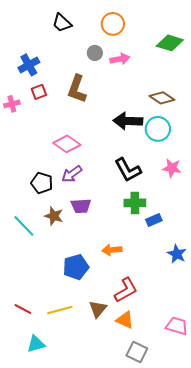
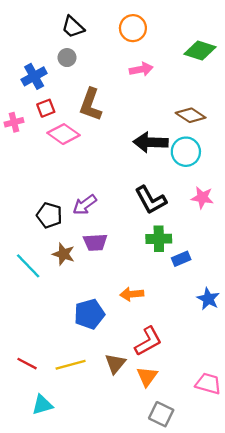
gray circle: (95, 53) -> (67, 58), moved
pink diamond: (67, 144) -> (63, 134), moved
orange triangle: (125, 320) -> (147, 376), turned 42

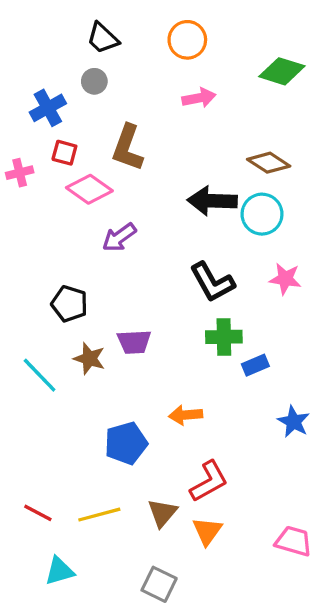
red square: (46, 108) -> (64, 153), turned 36
purple arrow: (85, 205) -> (119, 237), moved
gray square: (161, 414) -> (159, 584), moved

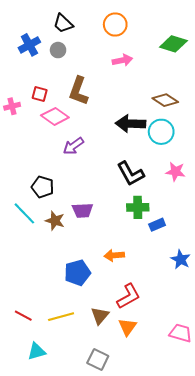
blue cross: (48, 108) -> (29, 45), moved
cyan line: (40, 375) -> (24, 213), moved

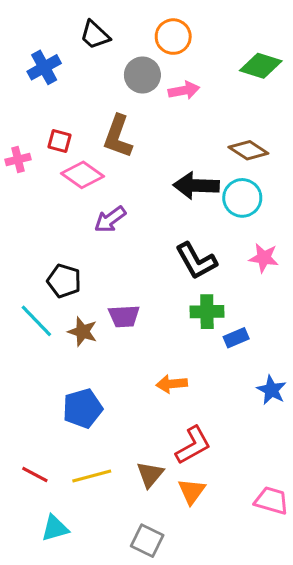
gray circle: (58, 50) -> (142, 75), moved, size x1.5
blue pentagon: (77, 273) -> (83, 408), moved

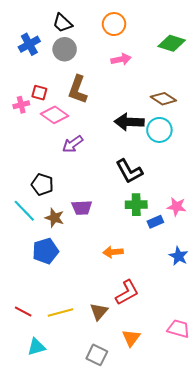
gray circle: (142, 75) -> (65, 49), moved
pink cross: (18, 159) -> (21, 105), moved
pink star: (264, 258) -> (177, 207), moved
blue pentagon: (83, 408) -> (45, 251), moved
orange triangle: (192, 491) -> (131, 338), moved

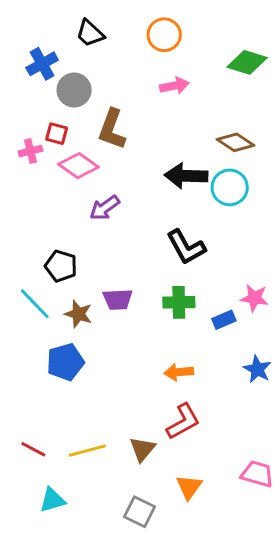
gray circle: (65, 49) -> (74, 90), moved
green cross: (136, 205) -> (179, 302), moved
orange arrow: (113, 252) -> (179, 372), moved

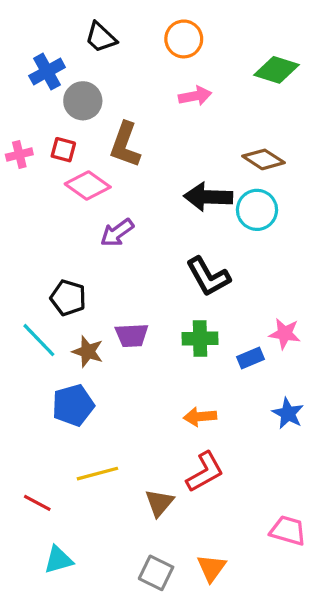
pink cross: (30, 151) -> (19, 155), moved
yellow line: (87, 451) -> (97, 474), moved
orange triangle: (189, 487) -> (211, 568), moved

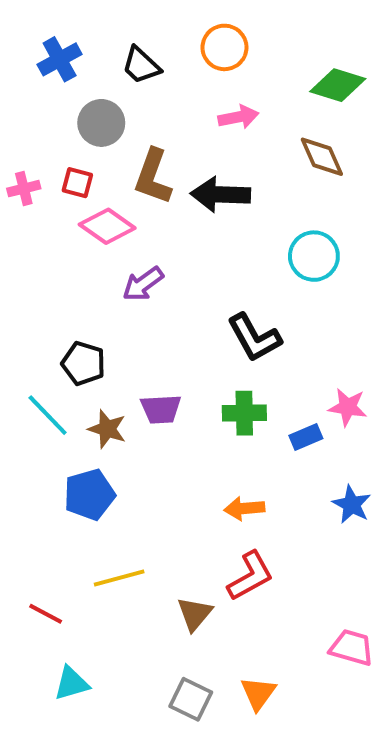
black trapezoid: (101, 37) -> (141, 65), moved
blue cross: (47, 72) -> (60, 59), moved
brown diamond: (263, 159) -> (322, 157), moved, turned 33
black arrow: (208, 197) -> (221, 194), moved

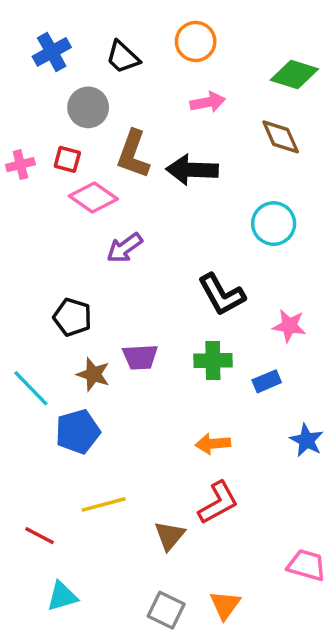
pink star: (348, 407) -> (289, 326), moved
cyan line: (48, 415) -> (31, 388), moved

